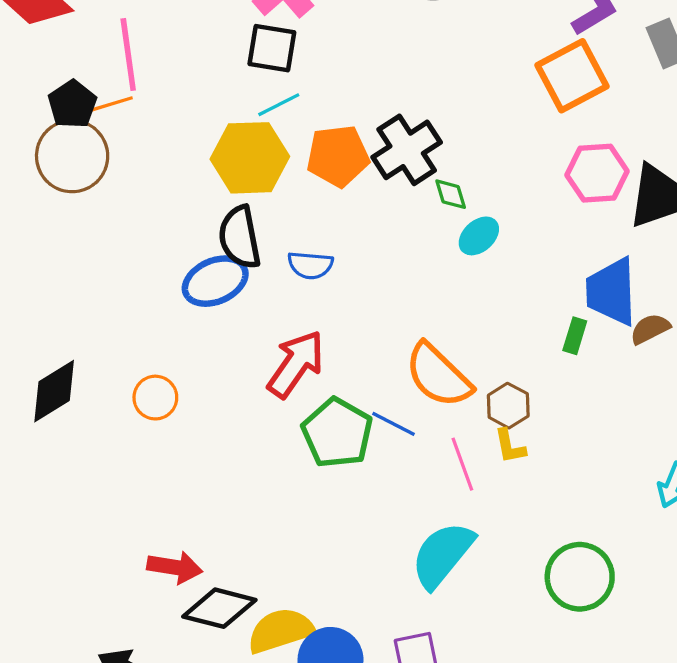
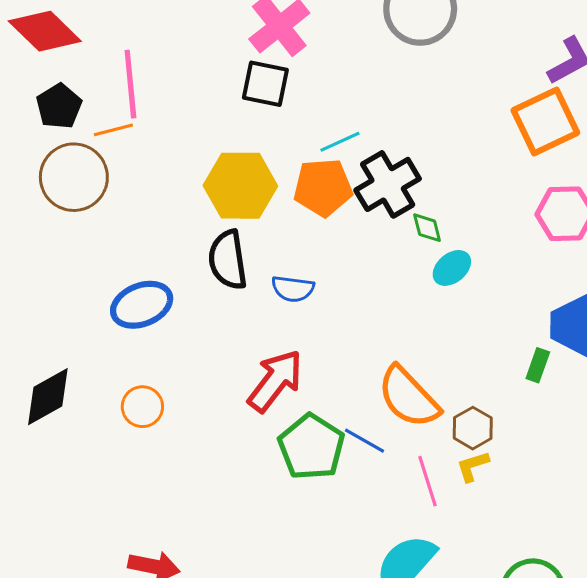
black pentagon: (72, 104) -> (59, 106), moved
cyan line: (279, 105) -> (340, 142), moved
blue ellipse: (215, 281) -> (142, 305), moved
yellow L-shape: (510, 446) -> (473, 466), turned 81

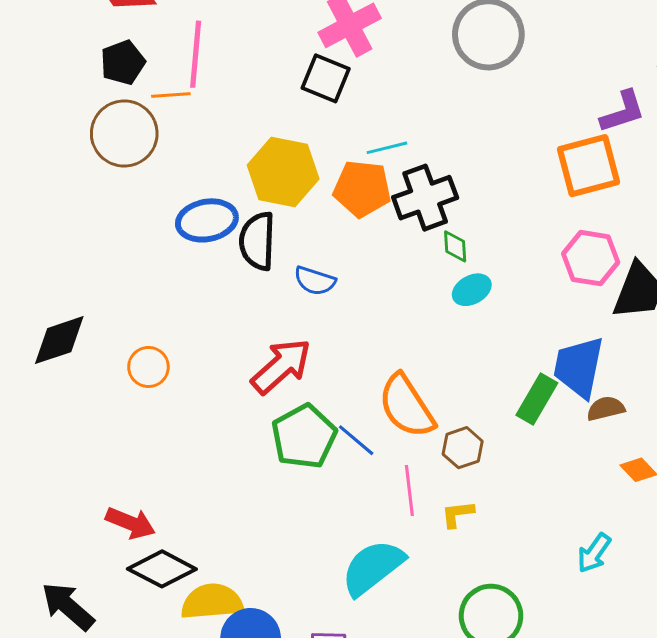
blue ellipse: (142, 305) -> (207, 220), moved
green rectangle: (538, 365) -> (537, 399), size x1.5
yellow L-shape: (473, 466) -> (458, 514), moved

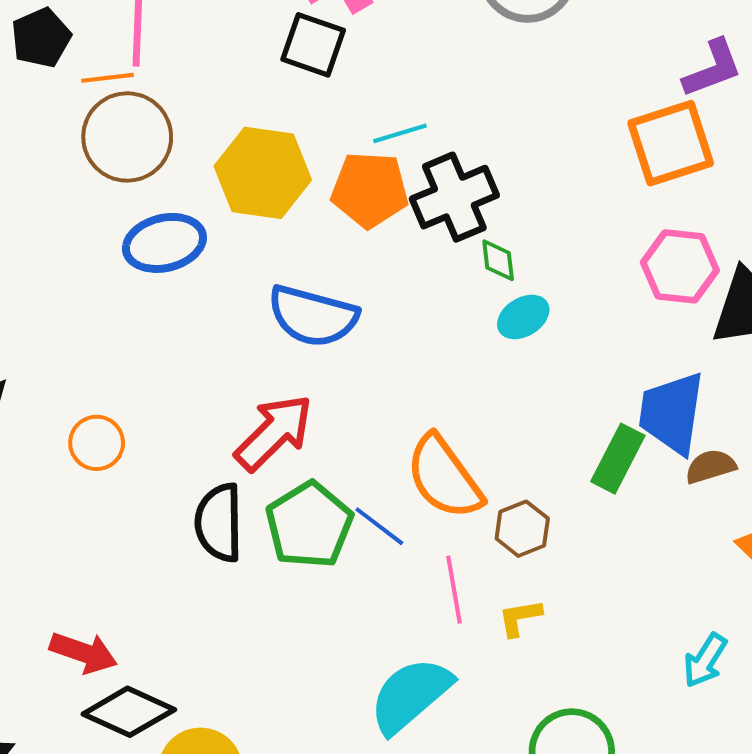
brown circle: (124, 133) -> (127, 137), moved
black semicircle: (257, 241) -> (219, 523), moved
blue semicircle: (315, 281) -> (313, 316), size x1.6

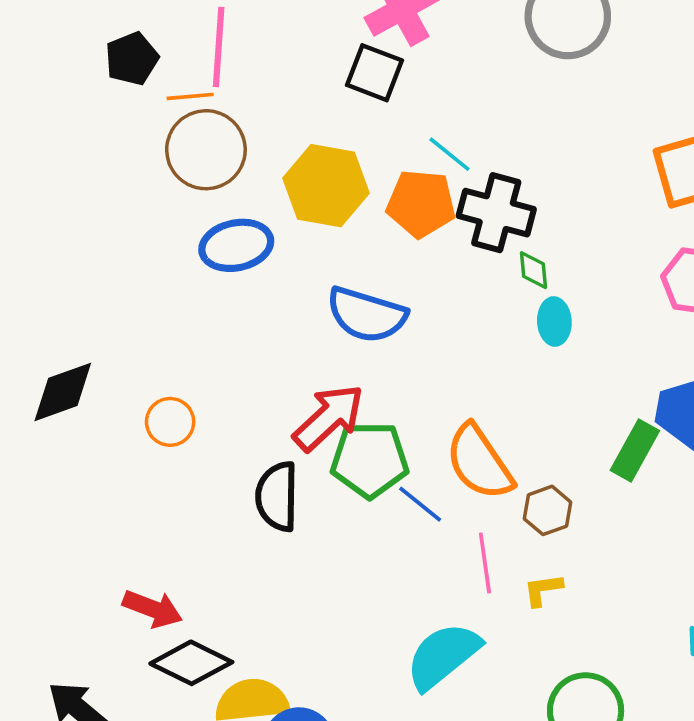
cyan line: (400, 133) -> (449, 154), turned 54
black cross: (454, 197) -> (496, 213), turned 36
cyan ellipse: (523, 317) -> (554, 321), turned -63
green pentagon: (309, 525) -> (370, 460), moved, turned 30

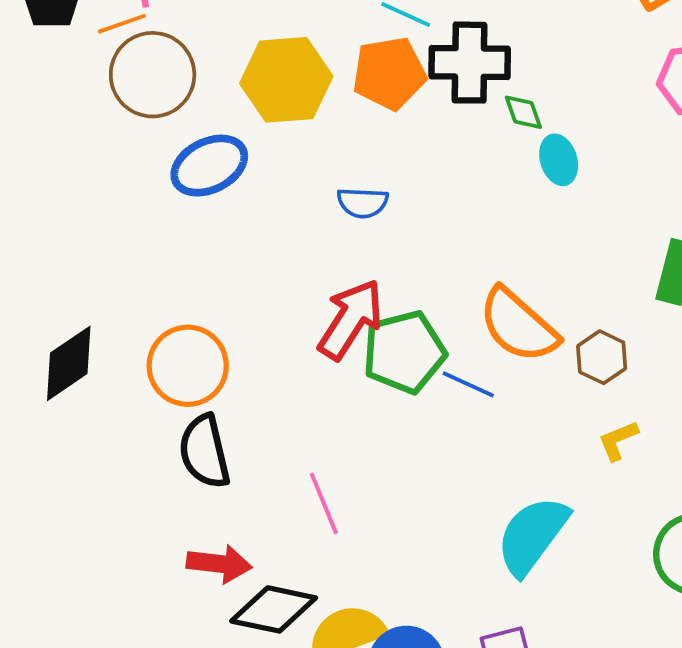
blue semicircle: (367, 315) -> (363, 203), size x0.6
orange circle: (170, 422) -> (188, 366), size x1.5
black semicircle: (277, 496) -> (205, 452), moved
pink line: (485, 563) -> (324, 503), moved

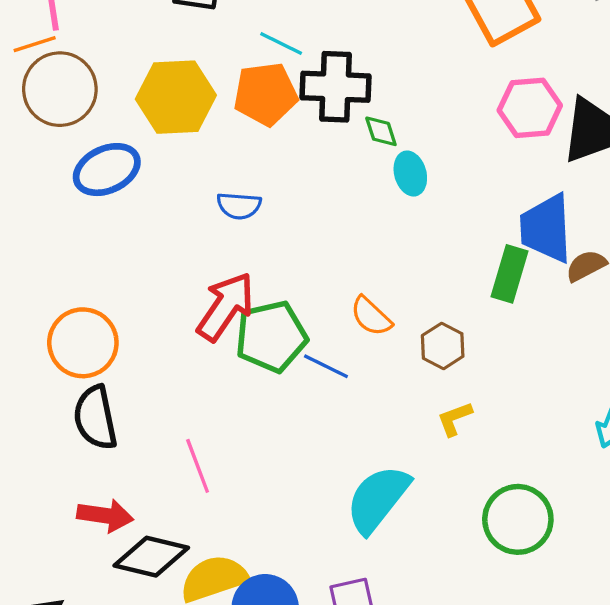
orange semicircle: (518, 325) -> (371, 316), size x0.6

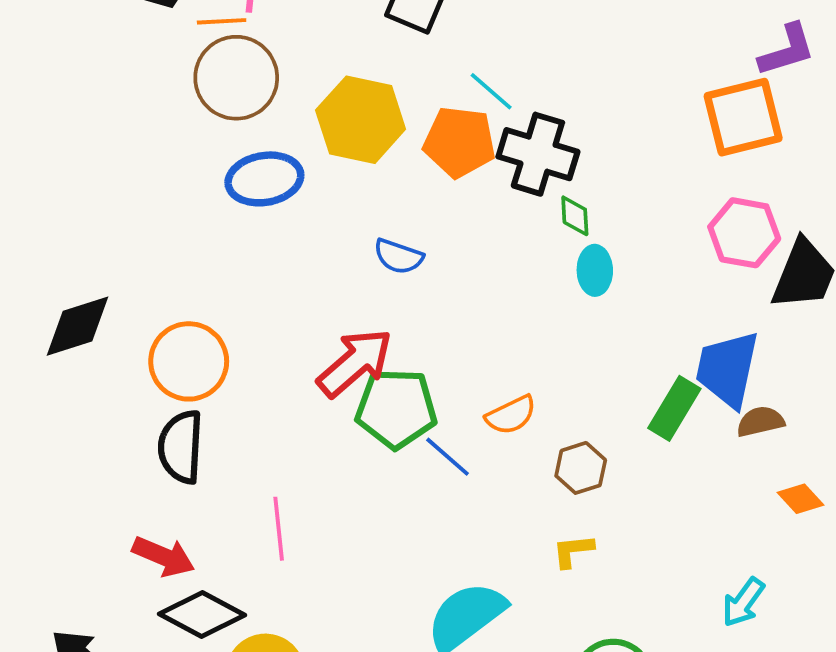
orange semicircle: (371, 316) -> (511, 415), turned -84

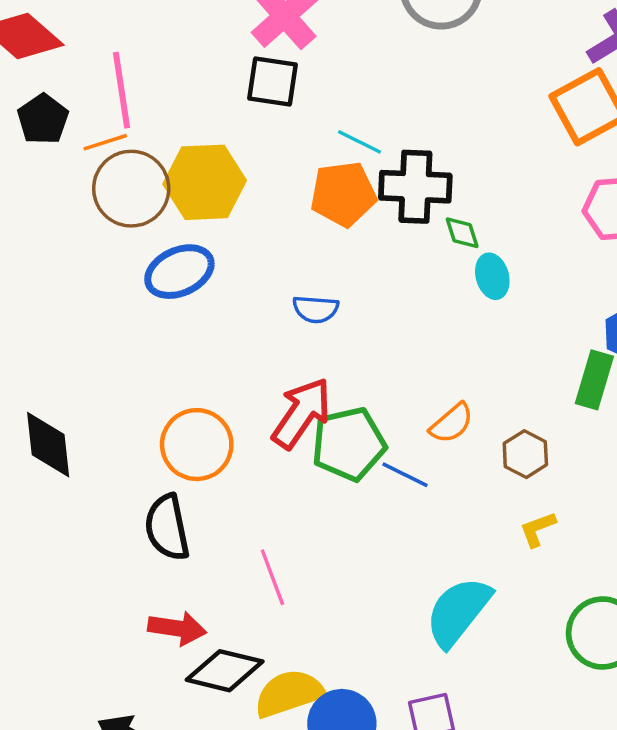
yellow hexagon: (361, 120) -> (205, 182), moved
black diamond: (77, 326) -> (48, 445), turned -64
orange circle: (189, 361) -> (197, 445), moved

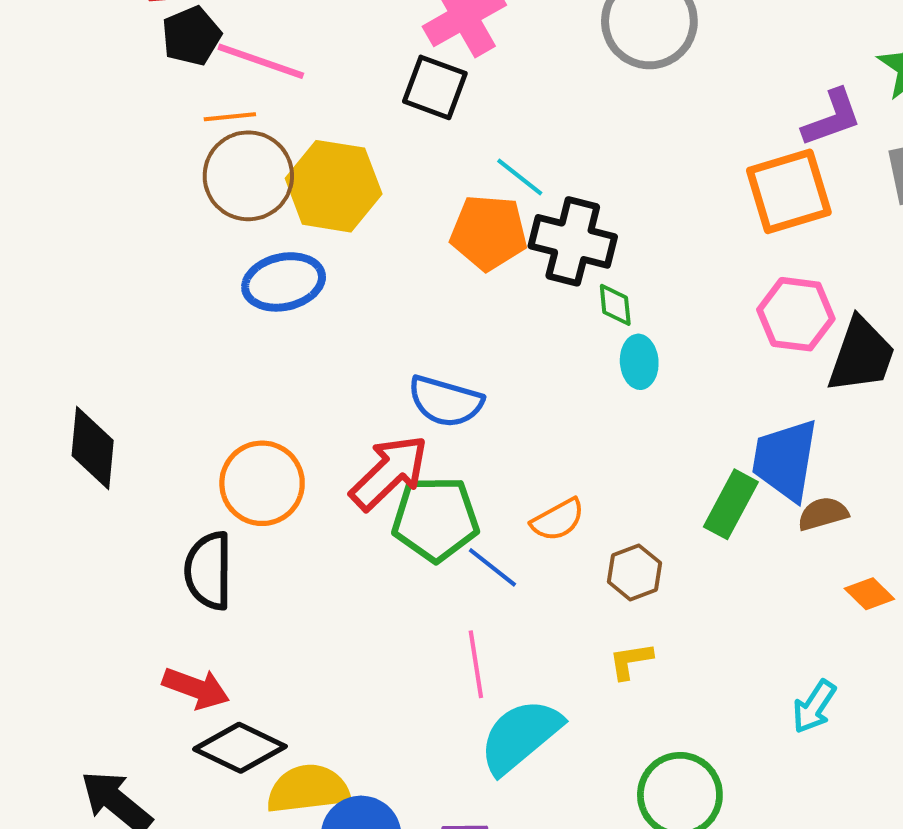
pink line: (122, 90) -> (261, 61), turned -74
black pentagon: (43, 119) -> (191, 36), moved
blue semicircle: (316, 309) -> (445, 401), moved, size x1.4
pink line: (272, 577) -> (476, 664), moved

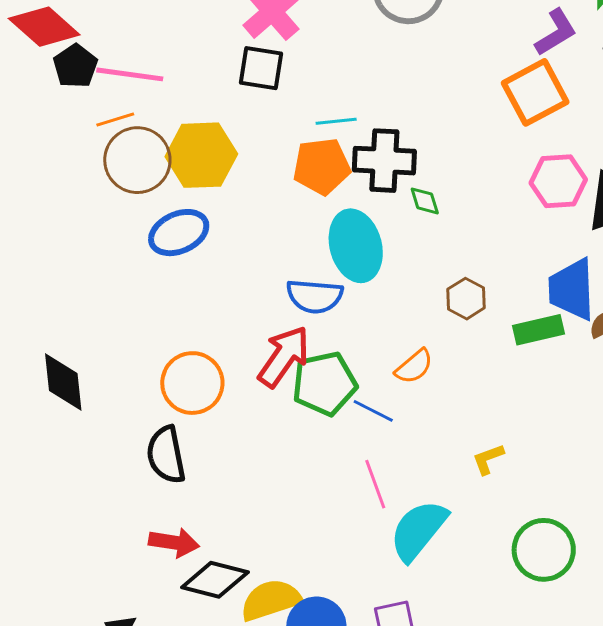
cyan line: (520, 177) -> (336, 121), turned -33
cyan ellipse: (639, 362) -> (356, 246), moved, size x1.8
green rectangle: (731, 504) -> (538, 330), turned 60
brown hexagon: (634, 572) -> (466, 299), moved

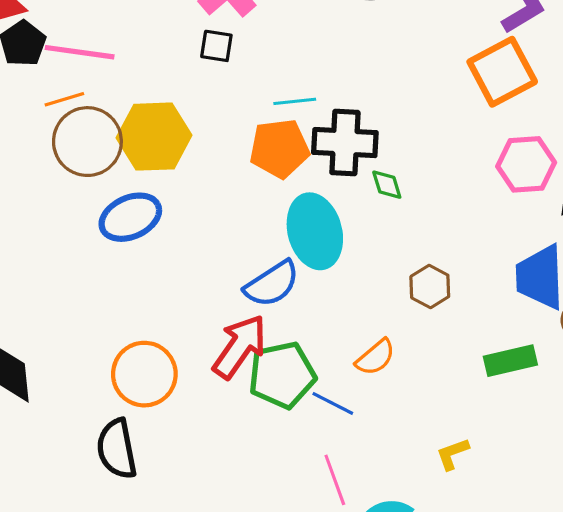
black square: (261, 68) -> (216, 46), size x0.7
blue semicircle: (315, 296) -> (272, 284), turned -38
green rectangle: (538, 330) -> (510, 361), moved

